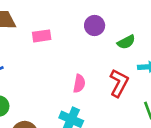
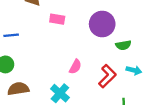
purple circle: (95, 25) -> (102, 24), size x1.5

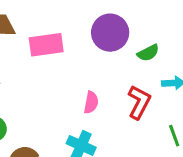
pink rectangle: (57, 19) -> (46, 45), size x1.5

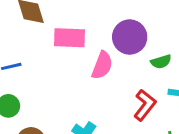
pink semicircle: (91, 102) -> (102, 65), moved, size x1.4

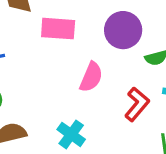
pink semicircle: (102, 65) -> (91, 77), moved

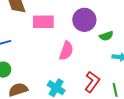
red L-shape: (137, 104) -> (92, 82), moved

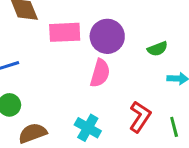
purple circle: (84, 20) -> (107, 36), moved

